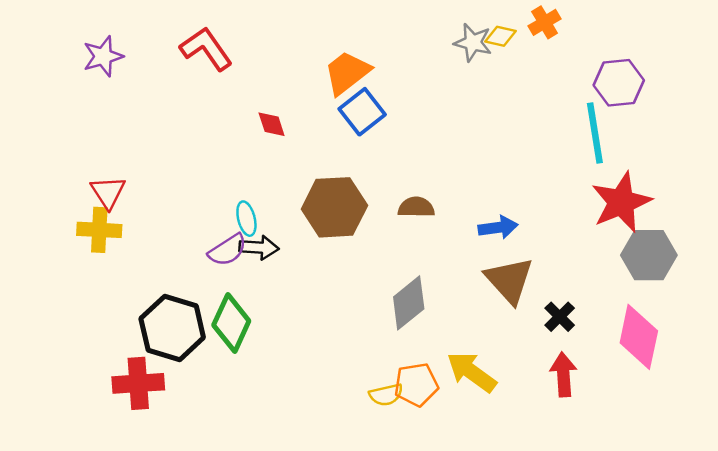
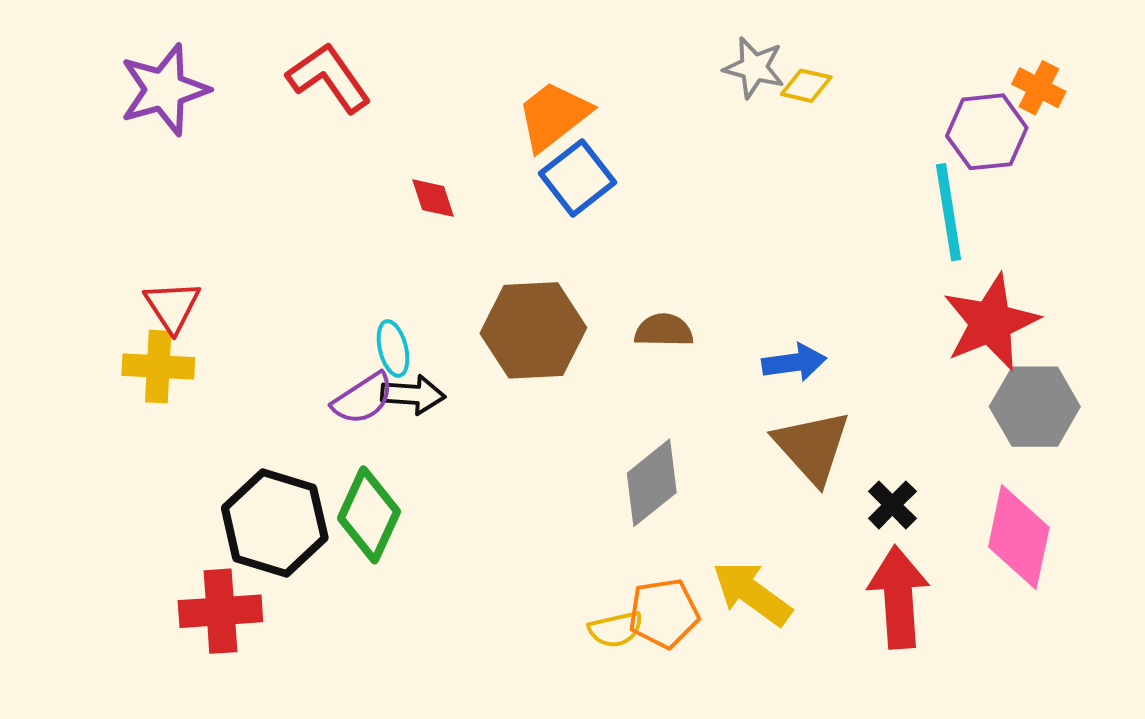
orange cross: (545, 22) -> (1039, 88), moved, turned -32
yellow diamond: (501, 36) -> (806, 86), moved
purple star: (103, 56) -> (164, 90), size x1.4
red arrow: (563, 375) -> (898, 597), size x1.4

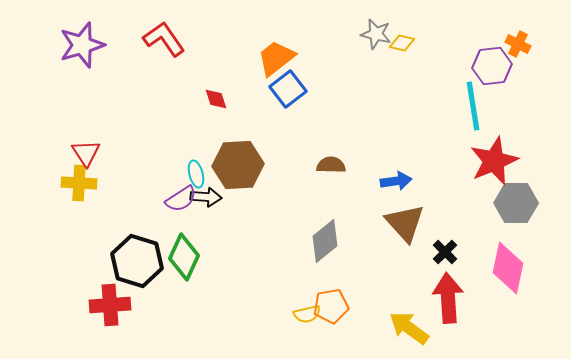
brown hexagon: (533, 330) -> (238, 165), moved
yellow arrow: (752, 593) -> (409, 328), moved

